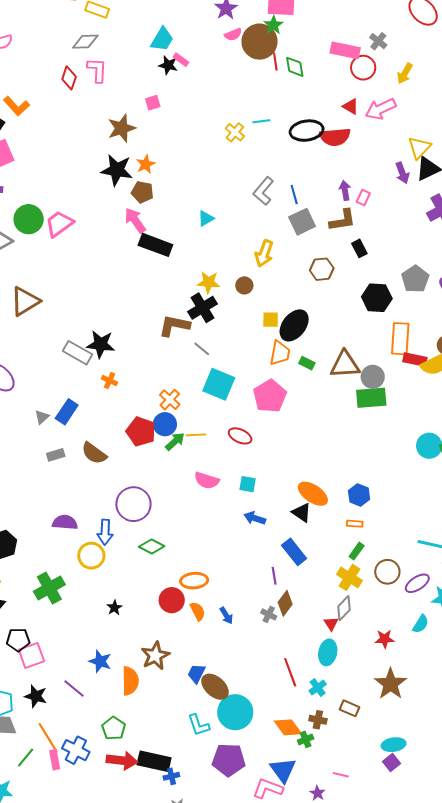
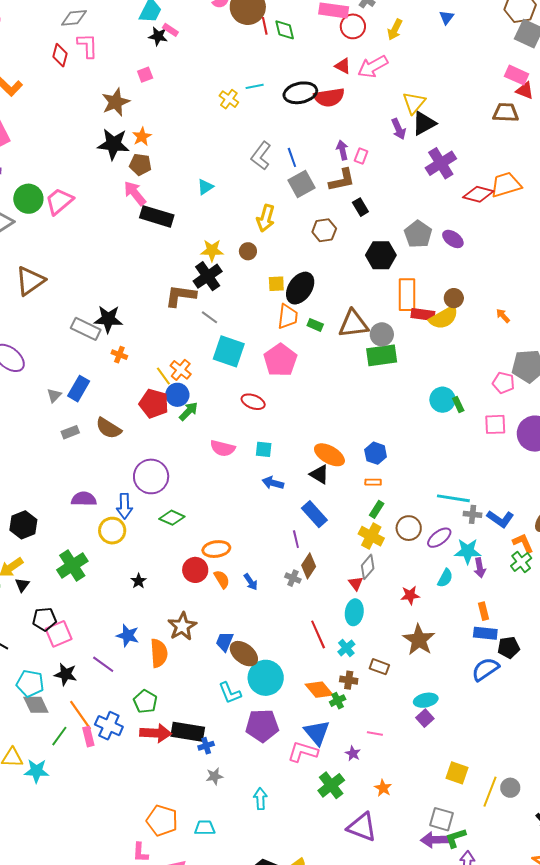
yellow line: (196, 435) -> (163, 376), moved, turned 60

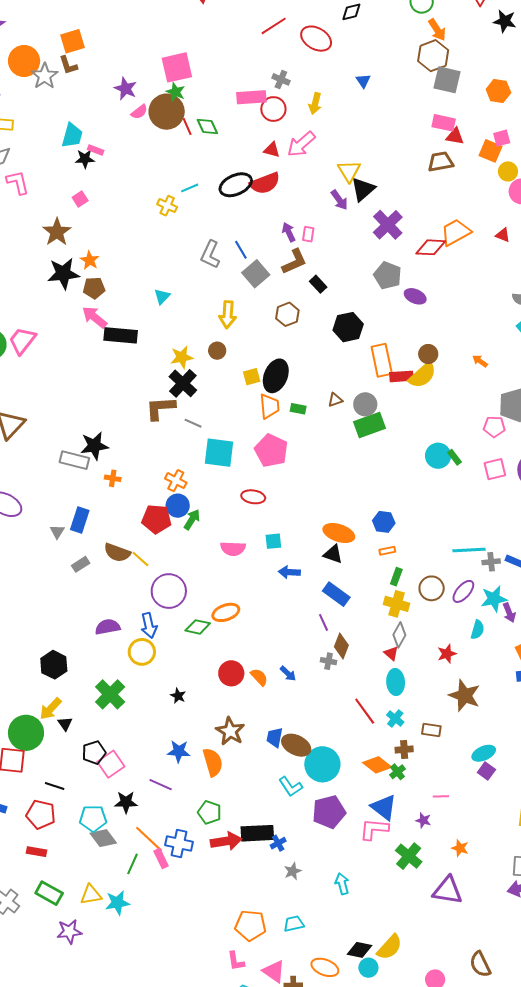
gray pentagon: (418, 234) -> (388, 275), moved
brown triangle: (353, 324) -> (335, 400), size x0.5
yellow line: (163, 376) -> (140, 559), moved
orange ellipse: (216, 549) -> (226, 612), moved

